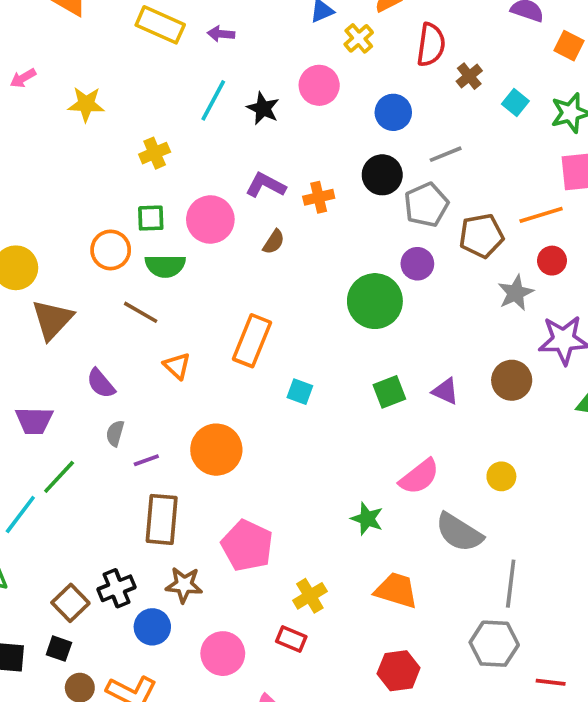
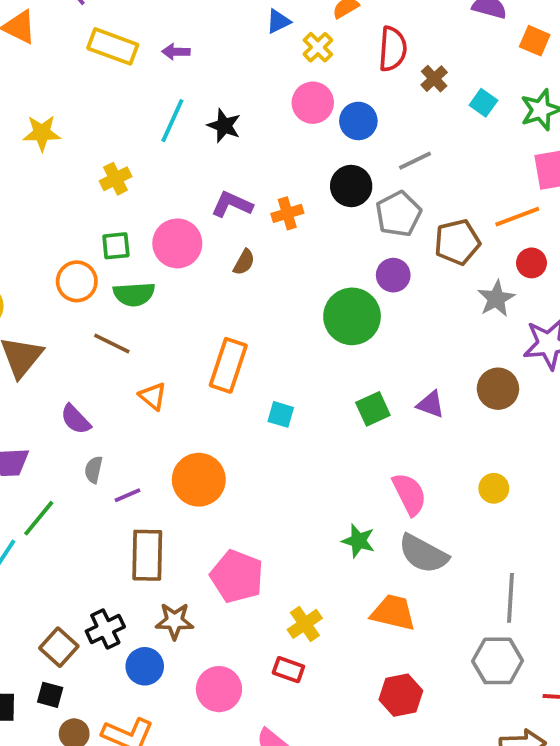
pink circle: (319, 85) -> (313, 103), moved
pink semicircle: (419, 477) -> (409, 494), turned -75
gray semicircle: (459, 532) -> (423, 554), moved

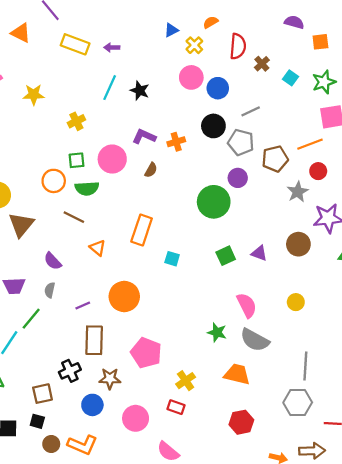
orange square: (535, 41) -> (320, 42), turned -30
gray pentagon: (398, 214) -> (241, 142), turned -30
gray semicircle: (94, 470) -> (50, 290), moved
black cross: (105, 629) -> (70, 371), moved
brown square: (59, 647) -> (43, 394), turned 35

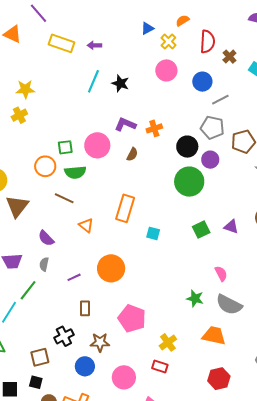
blue circle: (218, 88) -> (202, 82), moved
yellow cross: (76, 121) -> (19, 115), moved
black circle: (213, 126) -> (187, 147), moved
pink semicircle: (247, 305) -> (221, 274), size x0.7
brown rectangle: (94, 340) -> (85, 308), size x0.6

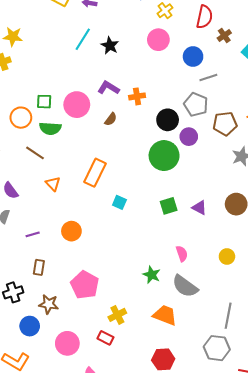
orange circle: (111, 268) -> (71, 231), size x0.7

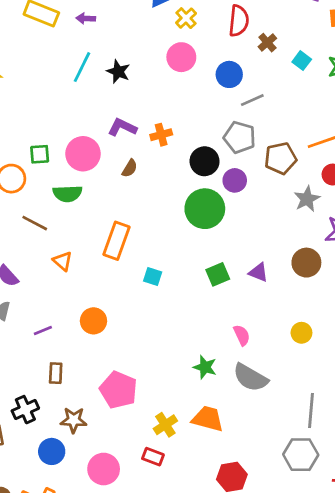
green semicircle: (50, 128) -> (67, 194), moved
orange trapezoid: (165, 315) -> (208, 419), moved

